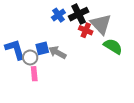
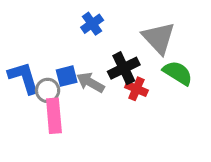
black cross: (79, 14) -> (124, 68), moved
red cross: (86, 30) -> (136, 89), moved
pink rectangle: (34, 74) -> (54, 116), size x1.5

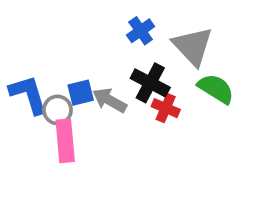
blue cross: (92, 24) -> (141, 31), moved
black cross: (124, 68) -> (150, 83), turned -36

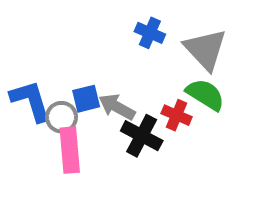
blue cross: (141, 31) -> (150, 33), turned -32
black cross: (150, 83) -> (142, 136), moved
green semicircle: (216, 89) -> (205, 95), moved

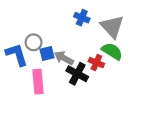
gray circle: (61, 117) -> (34, 42), moved

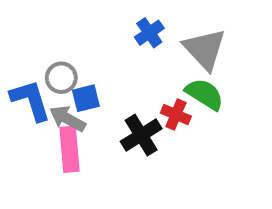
blue cross: (82, 18) -> (149, 33), turned 32
gray arrow: (64, 58) -> (67, 119), moved
black cross: (77, 74) -> (141, 135), turned 30

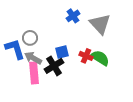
green semicircle: (205, 94) -> (100, 58), moved
blue square: (86, 98) -> (62, 52), moved
black cross: (141, 135) -> (54, 66), moved

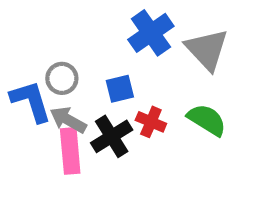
blue cross: (73, 16) -> (151, 33), size x1.5
blue square: (62, 52) -> (120, 89), moved
red cross: (86, 56) -> (151, 122), moved

